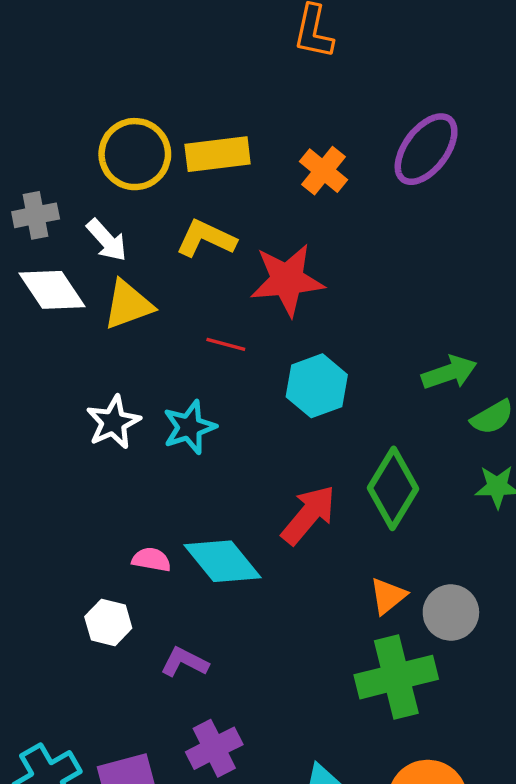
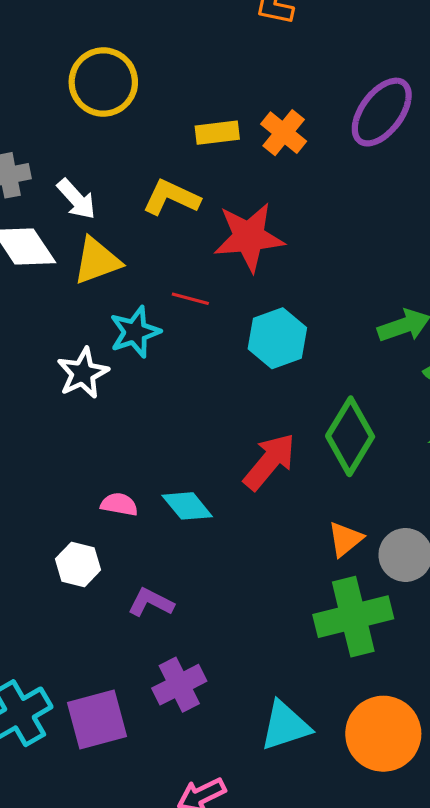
yellow circle: (135, 154) -> (103, 82), moved
yellow rectangle: (218, 154) -> (217, 133), moved, size x0.7
cyan star: (189, 427) -> (135, 332), moved
cyan diamond: (223, 561) -> (187, 506), size x0.7

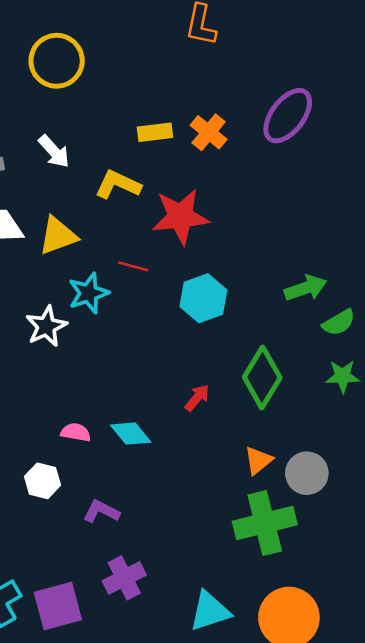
yellow circle: (103, 82) -> (57, 61), moved
white arrow: (76, 199) -> (54, 151), moved
red arrow: (269, 462) -> (197, 398), size x0.6

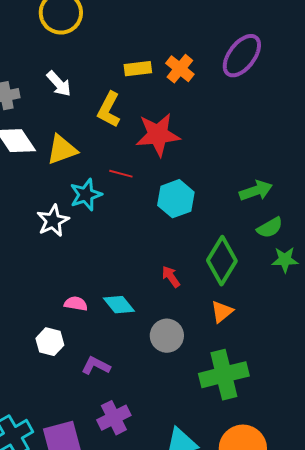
yellow L-shape: (118, 185) -> (109, 110), turned -87
green semicircle: (339, 323) -> (270, 228), moved
red arrow: (197, 398) -> (171, 277), turned -75
orange triangle: (258, 460) -> (222, 312), moved
gray circle: (307, 473) -> (167, 336), moved

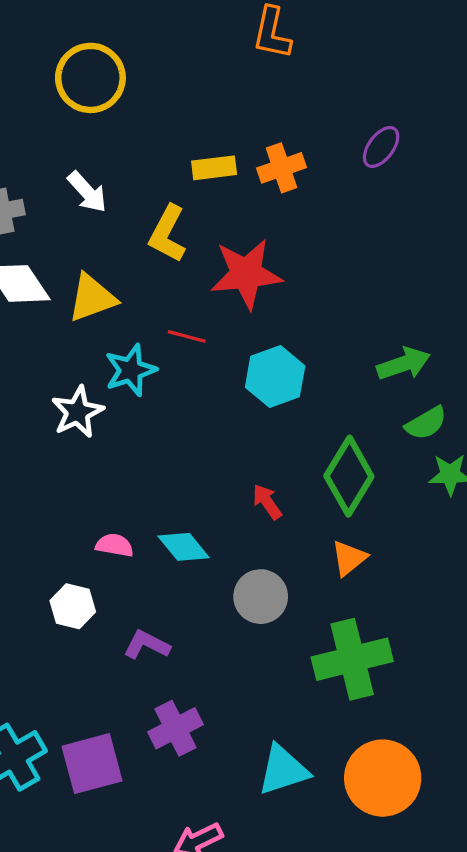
purple ellipse: (242, 56) -> (381, 147), size x0.6
orange cross: (180, 69) -> (282, 168), turned 32

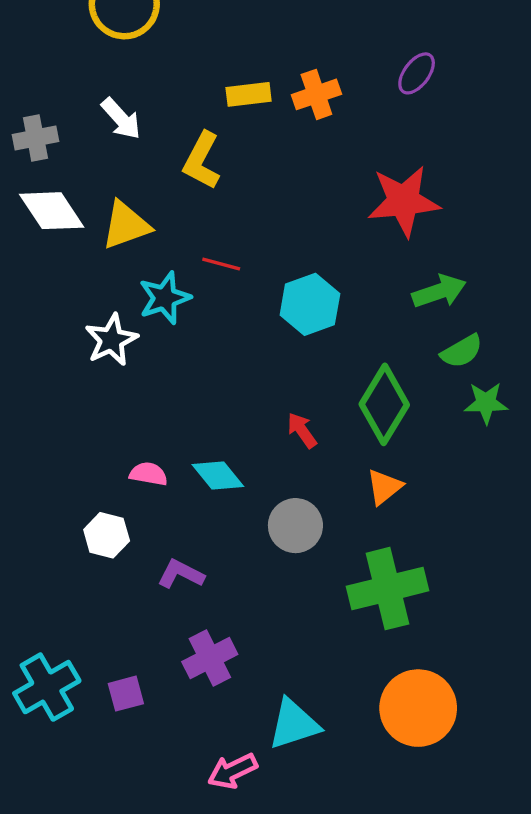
red star: (246, 274) -> (404, 201), moved
purple square: (92, 764) -> (126, 694), size x0.6
cyan triangle: (283, 770) -> (294, 724), moved

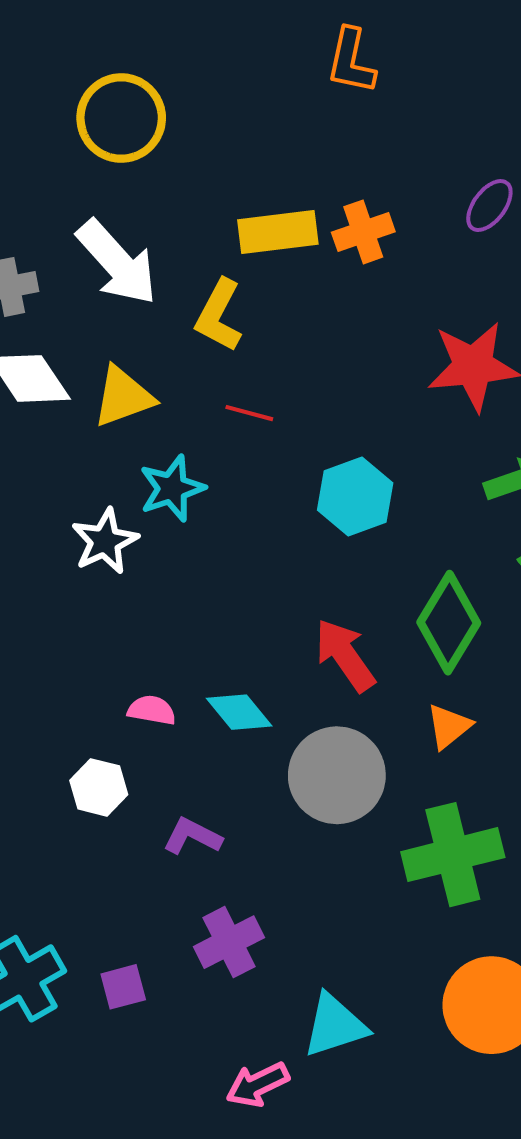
yellow rectangle: (249, 94) -> (278, 232), size x1.4
white arrow: (121, 119) -> (117, 262), size x1.6
red line: (221, 264) -> (249, 413), moved
red arrow: (302, 430) -> (345, 655), size x1.6
gray circle: (295, 526) -> (337, 775), size x1.4

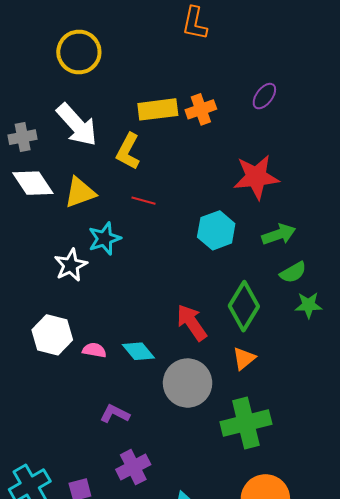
cyan hexagon: (355, 496) -> (216, 230), moved
white hexagon: (99, 787) -> (52, 335), moved, size x1.4

